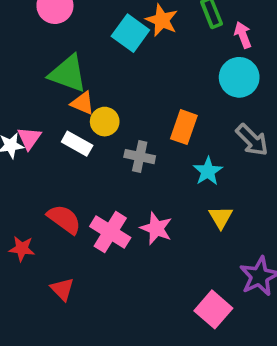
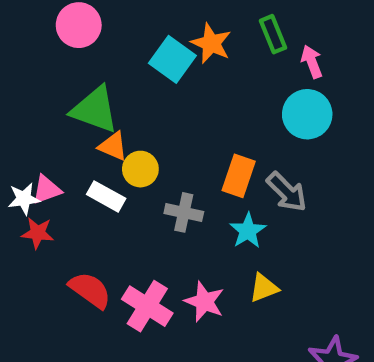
pink triangle: (29, 138) -> (47, 190), turned 35
gray arrow: (252, 140) -> (287, 192), moved
cyan star: (208, 171) -> (248, 231), moved
yellow triangle: (221, 217) -> (264, 288), moved, turned 40
red star: (22, 249) -> (38, 233), moved

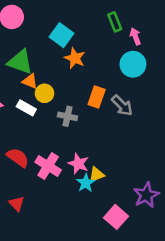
orange star: (211, 43) -> (75, 58), moved
cyan star: (248, 231) -> (86, 183), moved
yellow triangle: (264, 288) -> (97, 175), moved

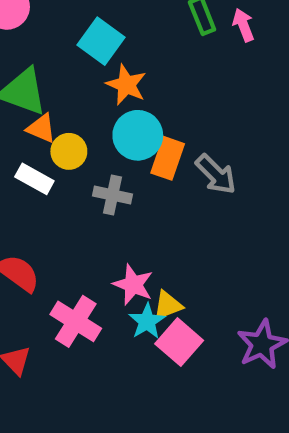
pink arrow: (135, 36) -> (243, 25), moved
cyan circle: (133, 64) -> (138, 135), moved
pink cross: (48, 166) -> (76, 321), moved
pink square: (116, 217) -> (179, 342), moved

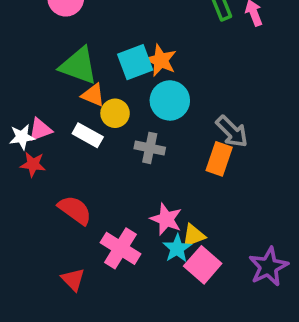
cyan square: (101, 41) -> (135, 62), moved, turned 33
orange rectangle: (168, 158) -> (219, 159), moved

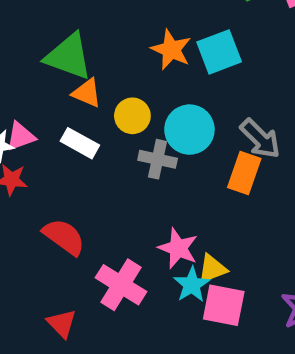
cyan square: (135, 62) -> (219, 52), moved
cyan circle: (170, 100) -> (189, 130), moved
yellow circle: (115, 113) -> (132, 116), moved
pink square: (203, 265) -> (224, 305), turned -30

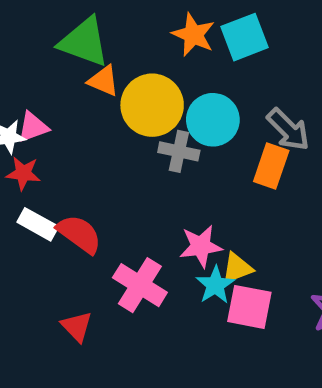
yellow circle: (132, 116) -> (152, 105), size x1.6
white rectangle: (80, 143) -> (38, 224), moved
pink star: (178, 248) -> (201, 246), turned -30

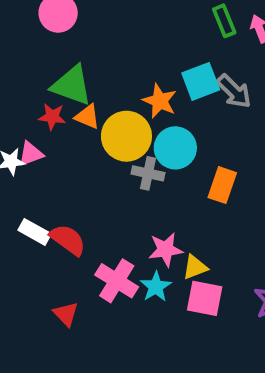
orange star: (193, 35) -> (160, 101), moved
gray arrow: (288, 129) -> (234, 91), moved
red star: (23, 173) -> (52, 117), moved
cyan star: (215, 285) -> (156, 287), moved

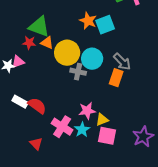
gray arrow: (234, 91) -> (122, 62), moved
orange star: (160, 101) -> (88, 21), moved

